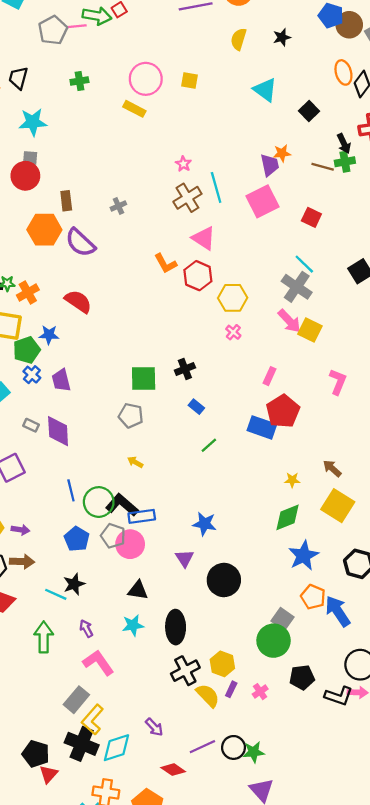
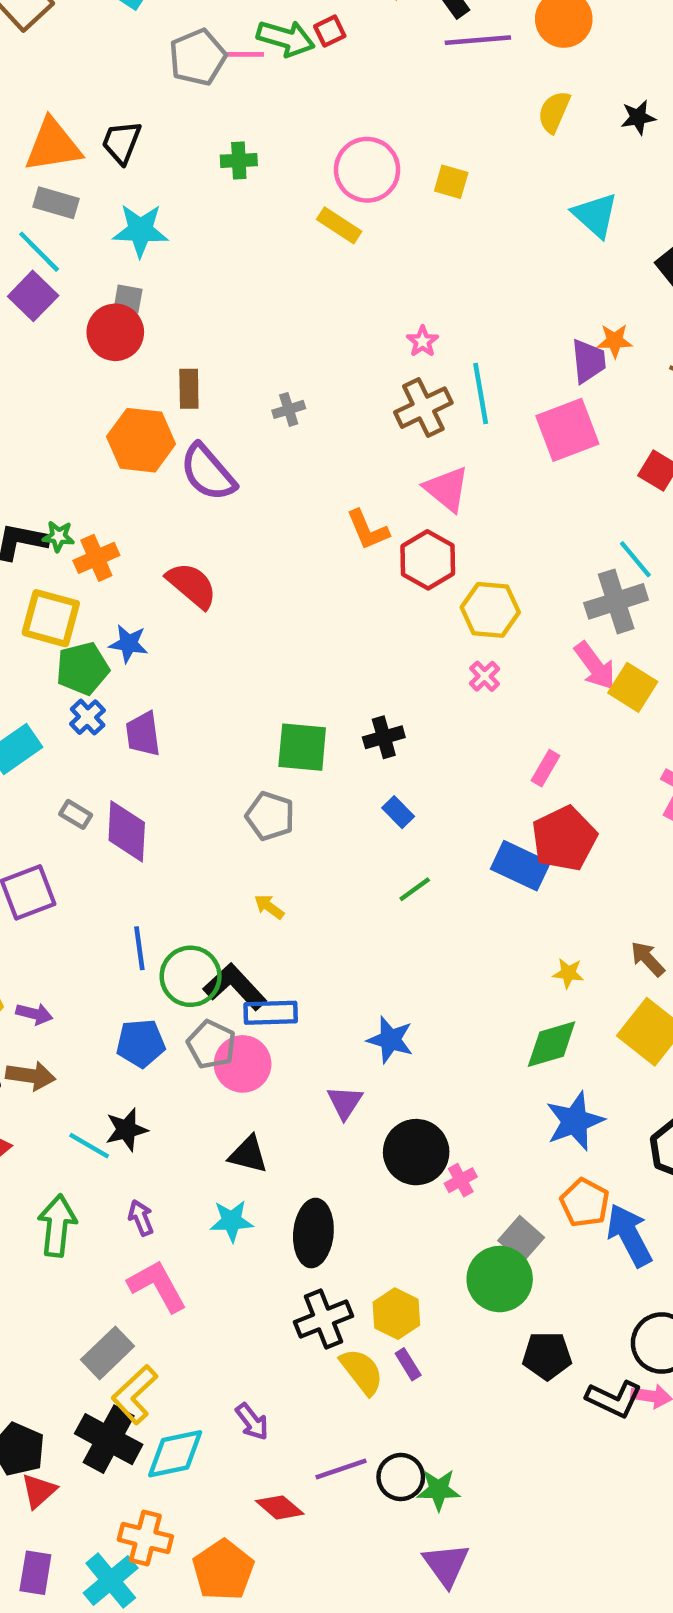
gray cross: (297, 287) -> (616, 601), turned 32
blue pentagon: (77, 539) -> (141, 1043), turned 30
purple rectangle: (231, 689) -> (408, 1364), turned -63
pink cross: (260, 692) -> (461, 1180), moved

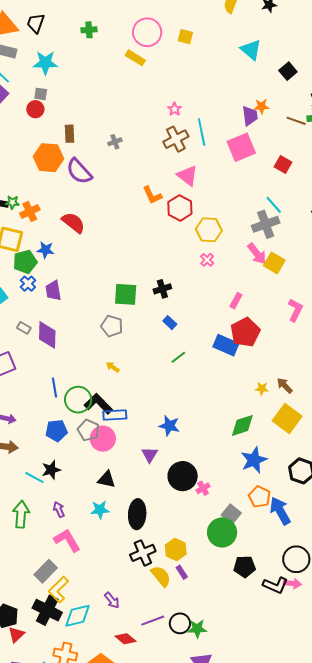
red circle: (115, 332) -> (35, 109), size x0.7
yellow star: (568, 973) -> (262, 389), moved

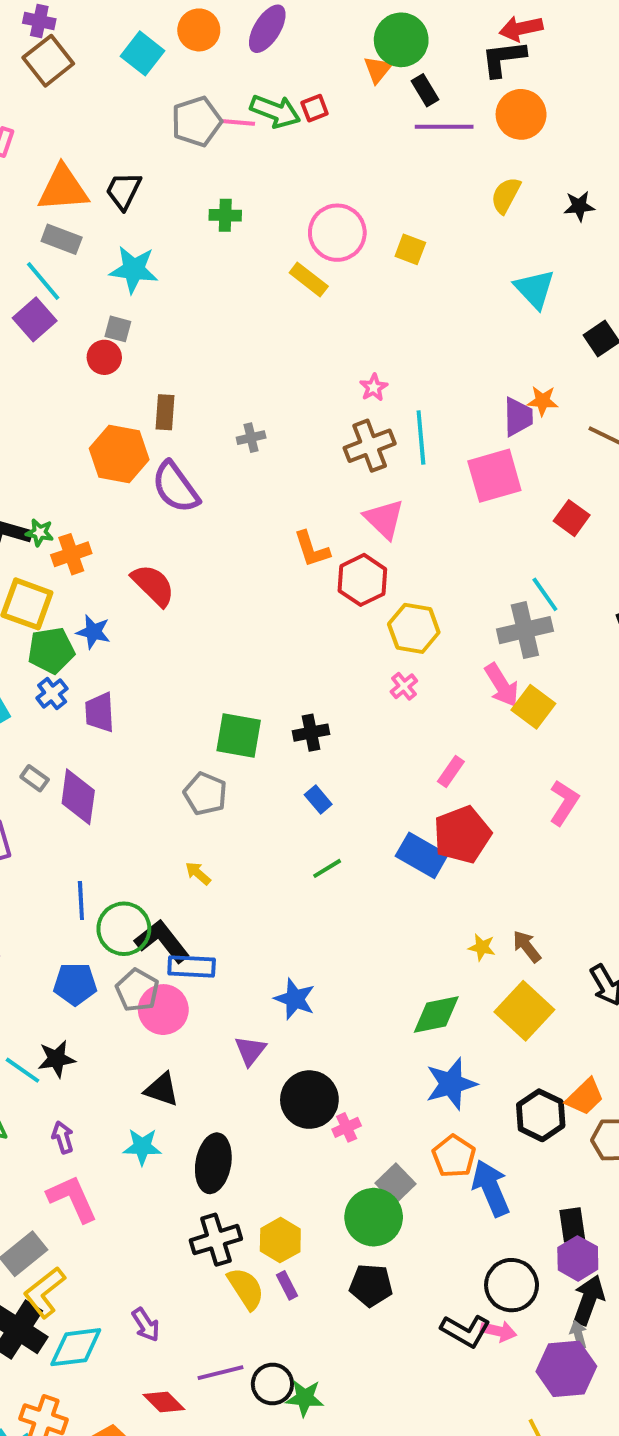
black pentagon: (245, 567) -> (371, 1285), moved

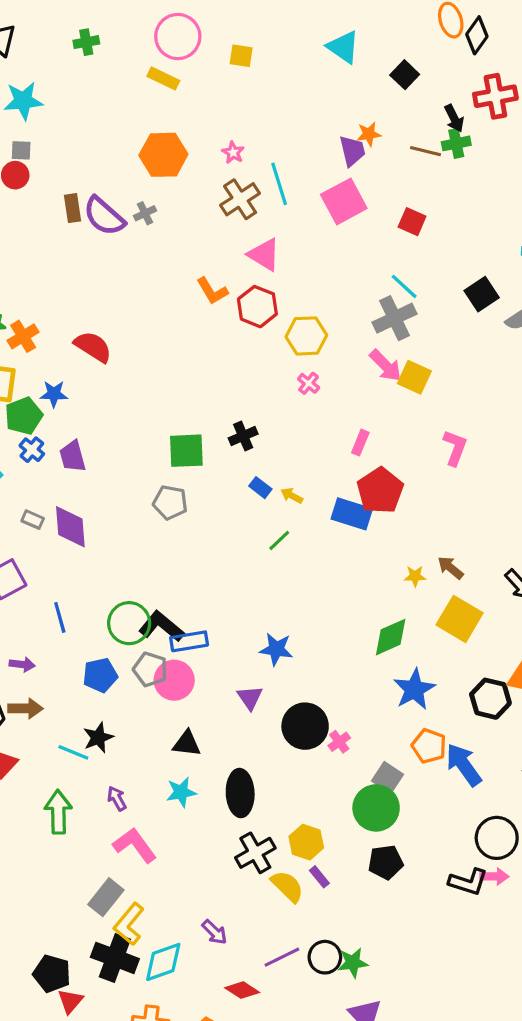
yellow square: (410, 249) -> (241, 56), moved
orange hexagon: (119, 454) -> (163, 155), moved
purple semicircle: (175, 487) -> (104, 216), moved
yellow arrow: (198, 873) -> (292, 496), moved
blue line: (81, 900) -> (60, 617), moved

